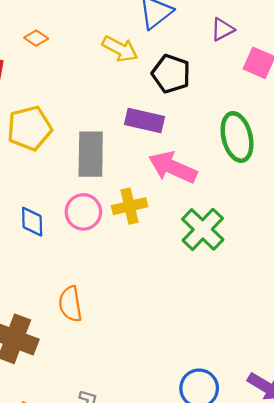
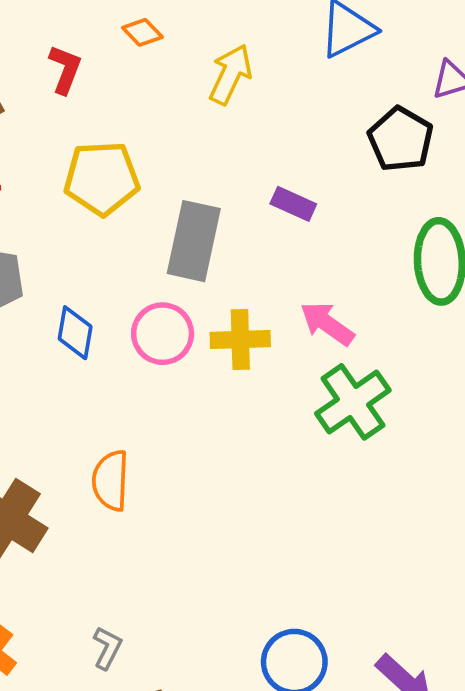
yellow arrow: (120, 49) -> (230, 74), moved, turned -104
black pentagon: (171, 74) -> (401, 139), moved
purple rectangle: (145, 121) -> (293, 204), size x0.7
pink arrow: (173, 167) -> (327, 324), moved, size x0.7

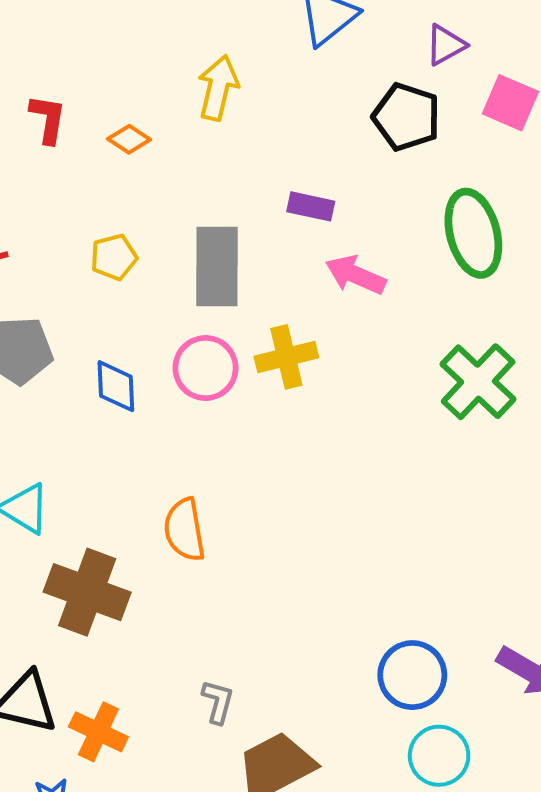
orange diamond: (142, 32) -> (129, 139), moved
yellow pentagon: (102, 178) -> (114, 257), moved, size x0.6
pink arrow: (327, 324) -> (356, 275), moved
green cross: (353, 402) -> (478, 382), moved

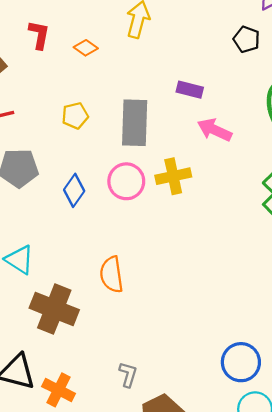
black pentagon: (406, 117) -> (247, 39), size x0.7
blue diamond: (116, 386) -> (74, 190), turned 36

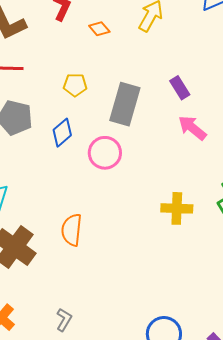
purple rectangle: (190, 90) -> (180, 88), turned 30
yellow cross: (173, 176) -> (177, 208), moved
blue diamond: (74, 190) -> (62, 133), moved

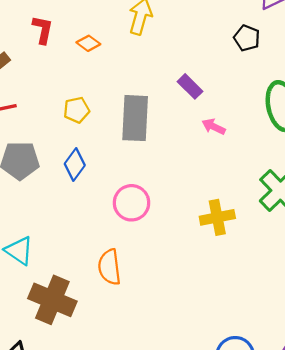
pink arrow: (192, 128) -> (214, 127), size x0.7
pink circle: (105, 153) -> (132, 203), moved

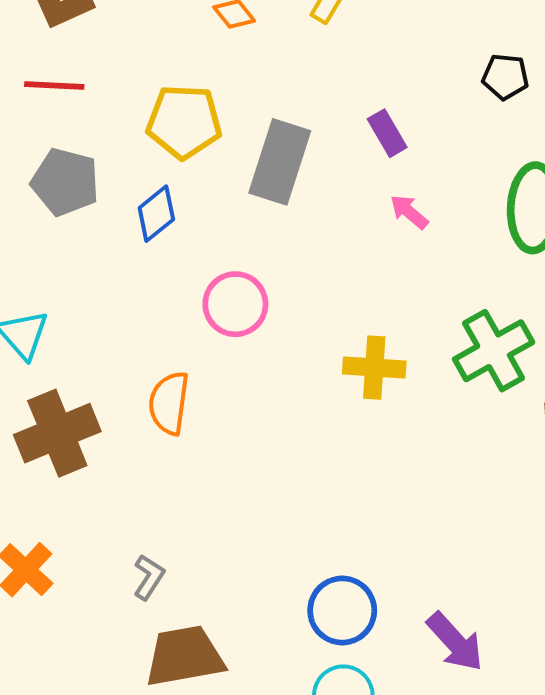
black pentagon: (247, 38) -> (505, 77), turned -30
yellow pentagon: (77, 110) -> (184, 122), size x1.6
brown cross: (52, 300) -> (57, 433), turned 30

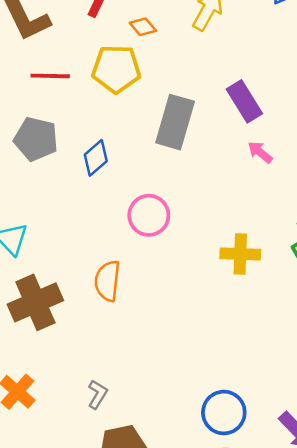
red line: (54, 86) -> (50, 76), moved
yellow pentagon: (184, 122) -> (116, 69), moved
purple rectangle: (387, 133) -> (244, 101), size x1.4

